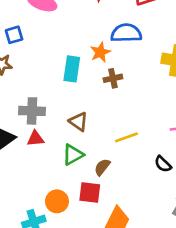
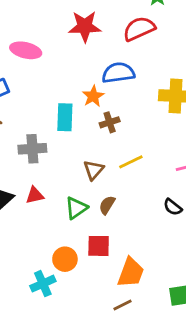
gray cross: (32, 111) -> (32, 149), moved
brown triangle: (78, 122) -> (94, 170), moved, turned 42
yellow line: (126, 137) -> (131, 162), moved
brown semicircle: (102, 167) -> (107, 205), moved

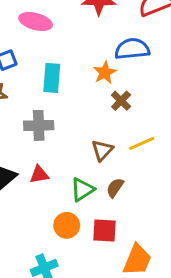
cyan rectangle: (65, 117) -> (52, 78), moved
brown cross: (110, 122) -> (121, 101), turned -30
orange circle: (65, 259) -> (67, 225), moved

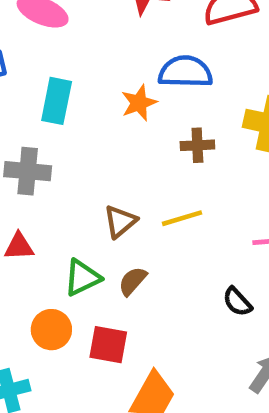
brown cross: (121, 101) -> (197, 145), moved, turned 36

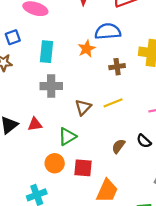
gray cross: (28, 171) -> (51, 86), moved
brown semicircle: (133, 281) -> (118, 146), moved

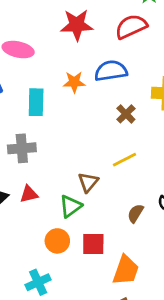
orange star: (87, 49) -> (74, 82), moved, turned 30
brown cross: (117, 67) -> (126, 114), turned -32
gray cross: (51, 86) -> (22, 148), moved
brown triangle: (83, 107) -> (88, 182), moved

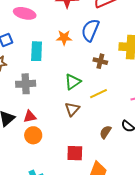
blue semicircle: (111, 71) -> (90, 30), turned -60
brown cross: (126, 114) -> (100, 61), turned -32
green triangle: (70, 206) -> (73, 82), moved
orange circle: (57, 241) -> (33, 135), moved

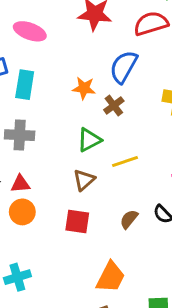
orange star: (64, 38) -> (84, 88), moved
cyan rectangle: (37, 51) -> (25, 85), moved
brown cross: (100, 61) -> (114, 105), moved, turned 32
red square: (75, 153) -> (77, 221), moved

